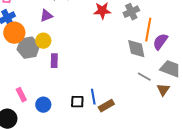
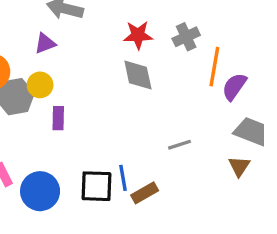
gray diamond: (136, 49) -> (138, 75), moved
gray line: (144, 77) -> (179, 145), moved, turned -48
black square: (77, 102) -> (96, 186), size x1.5
blue circle: (43, 105) -> (40, 191), size x1.5

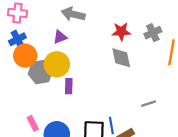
yellow circle: (40, 85) -> (57, 64), size x1.5

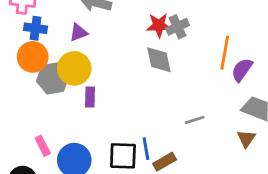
gray cross: (153, 33) -> (177, 27), moved
blue cross: (17, 39) -> (36, 28), moved, turned 35

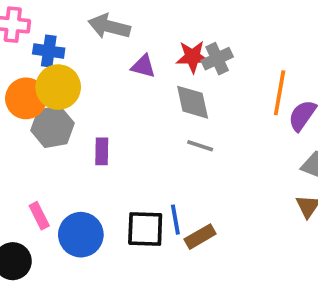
blue cross: (36, 28) -> (49, 51), moved
purple triangle: (79, 33) -> (143, 66), moved, turned 36
yellow circle: (74, 68) -> (58, 87), moved
gray line: (195, 120) -> (200, 146), moved, turned 36

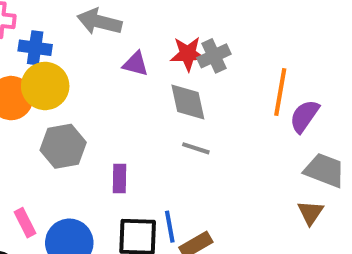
gray hexagon: (52, 127) -> (63, 146), moved
purple rectangle: (102, 151) -> (120, 178), moved

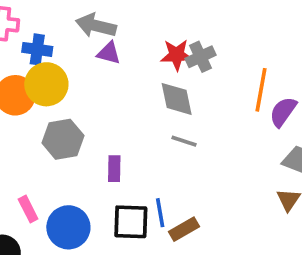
purple triangle: (136, 64) -> (109, 53), moved

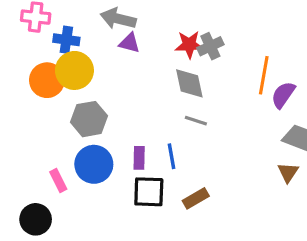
purple rectangle: (114, 169) -> (139, 158), moved
blue line: (160, 213) -> (172, 156), moved
blue circle: (68, 227) -> (94, 164), moved

